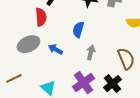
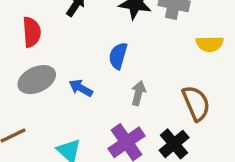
red semicircle: (41, 17) -> (32, 32), moved

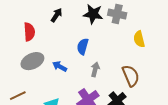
yellow semicircle: (210, 44) -> (139, 39), turned 77

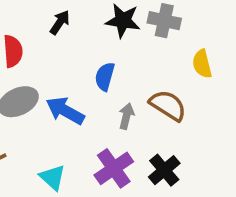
blue arrow: (60, 66) -> (65, 111), size x1.5
brown semicircle: (131, 76) -> (168, 105), moved, turned -35

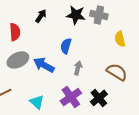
brown semicircle: (168, 105) -> (117, 72), moved

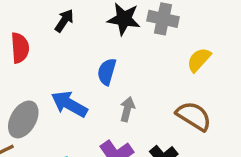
yellow semicircle: (120, 39) -> (199, 60), turned 56
gray ellipse: (18, 60) -> (23, 119), moved, turned -35

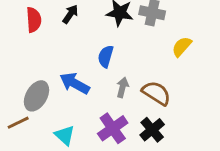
red semicircle: (20, 48) -> (34, 20), moved
brown semicircle: (194, 116) -> (156, 93), moved

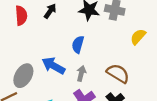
gray arrow: (123, 87) -> (81, 73), moved

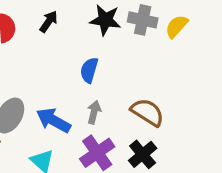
yellow semicircle: (138, 37) -> (177, 26), moved
blue arrow: (53, 66) -> (53, 120), moved

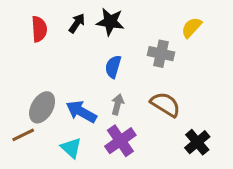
black star: (105, 20) -> (110, 22), moved
gray cross: (143, 20) -> (161, 54), moved
black cross: (143, 154) -> (197, 142), moved

